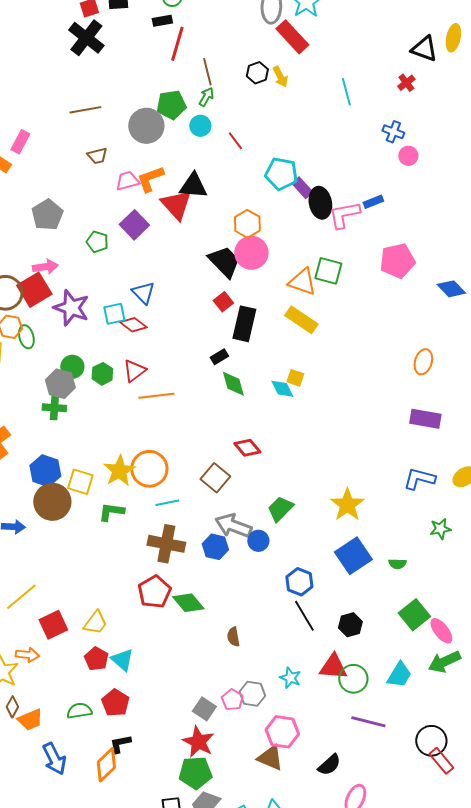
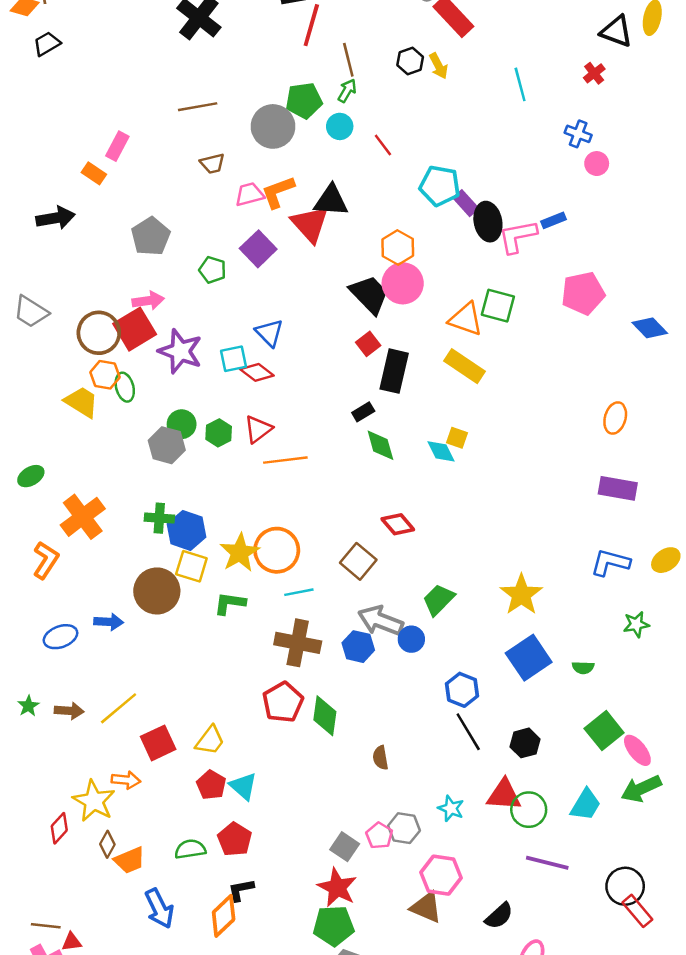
green cross: (54, 408) -> (159, 518), moved
blue hexagon: (45, 471) -> (187, 530), moved
green diamond: (188, 603) -> (325, 716), turned 48

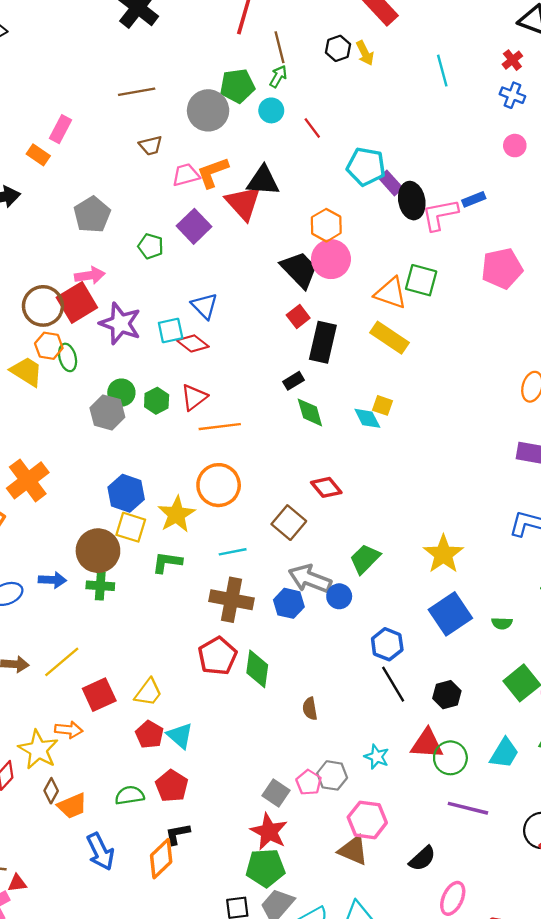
blue cross: (578, 134) -> (512, 95), moved
green cross: (159, 518) -> (100, 586), moved
orange circle: (277, 550) -> (219, 485), moved

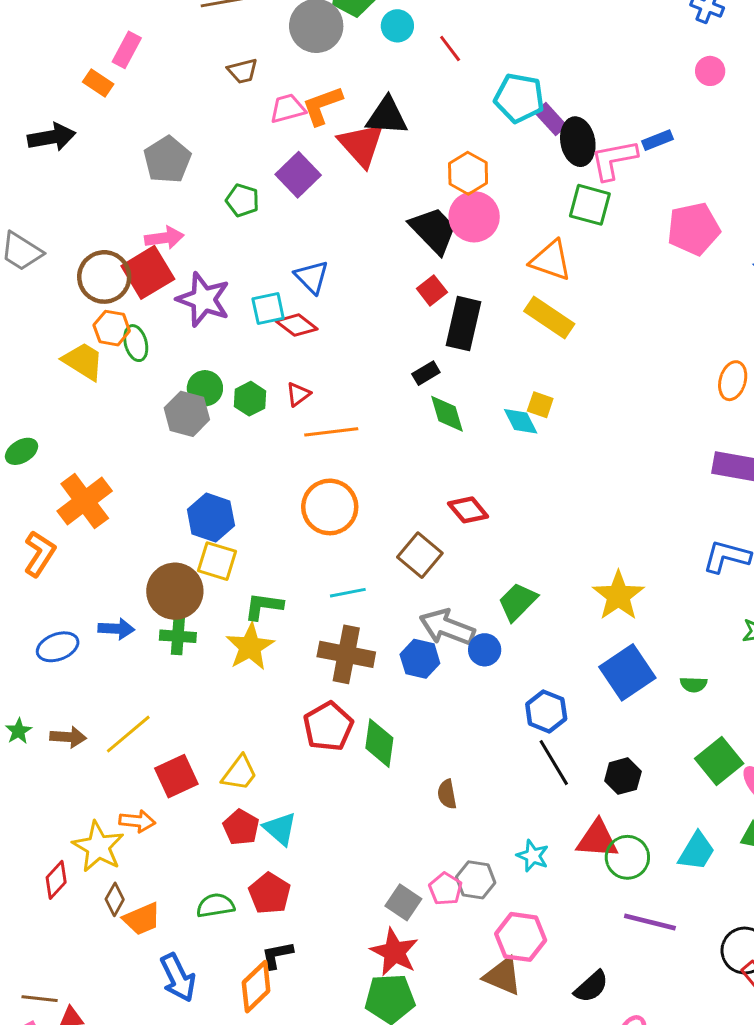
green square: (421, 280) -> (590, 205), moved
red triangle: (194, 397) -> (298, 394), size x0.7
yellow star: (176, 514) -> (250, 647), moved

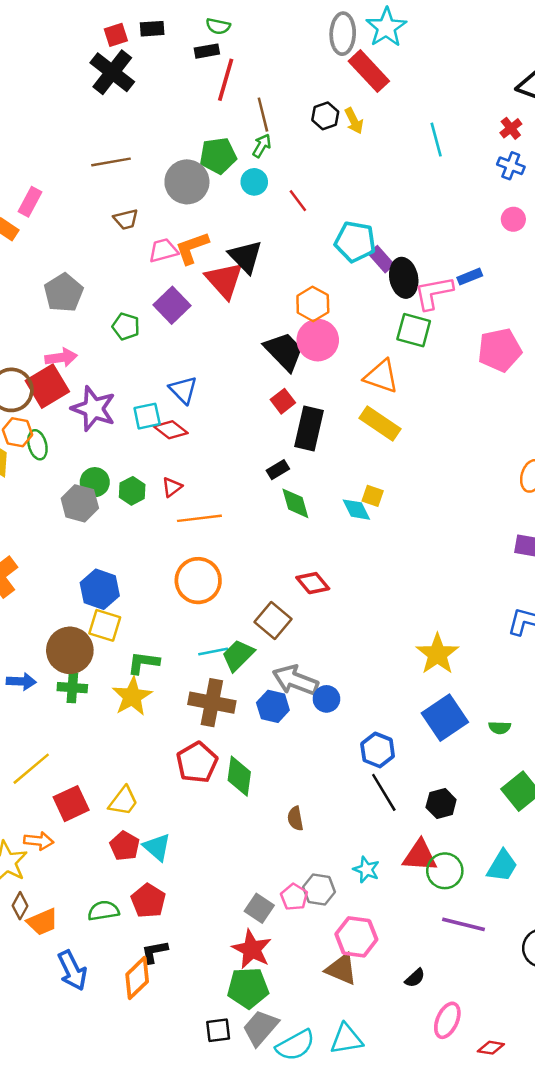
black triangle: (387, 116) -> (245, 257), turned 42
green trapezoid: (518, 602) -> (238, 655), moved
black semicircle: (591, 987) -> (415, 978), size x0.7

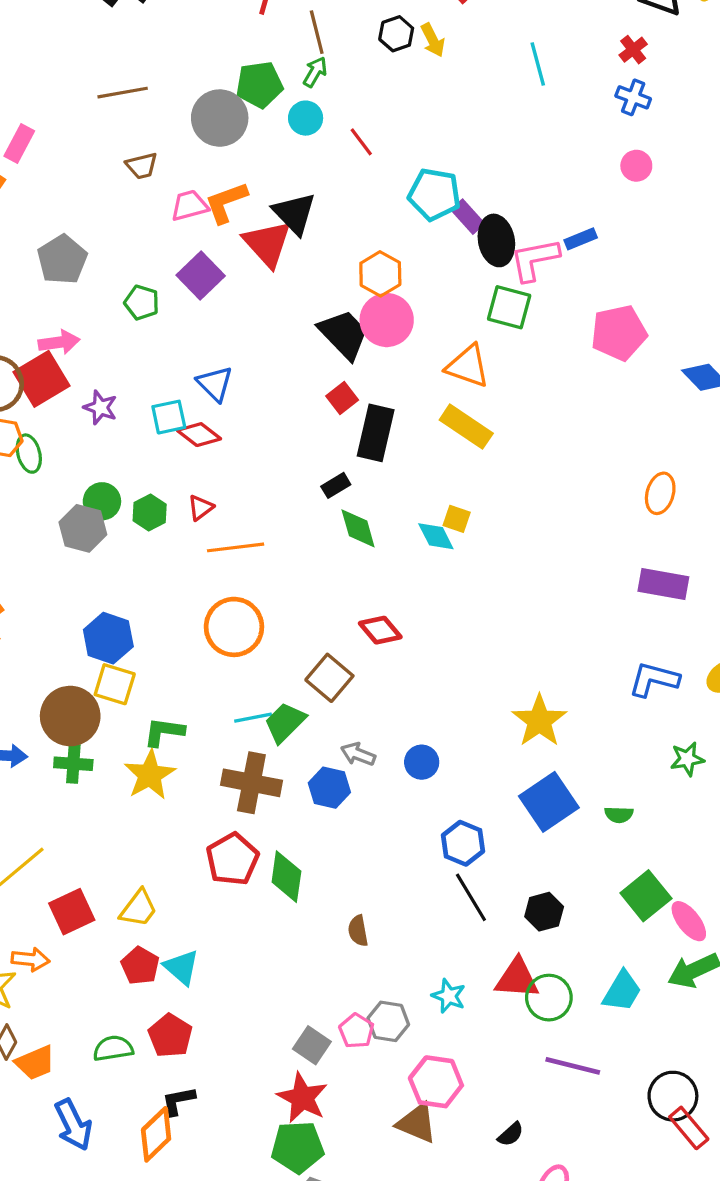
purple star: (94, 409) -> (100, 407), size x0.6
gray arrow: (295, 680) -> (358, 754), size x0.6
blue circle: (326, 699) -> (422, 762), moved

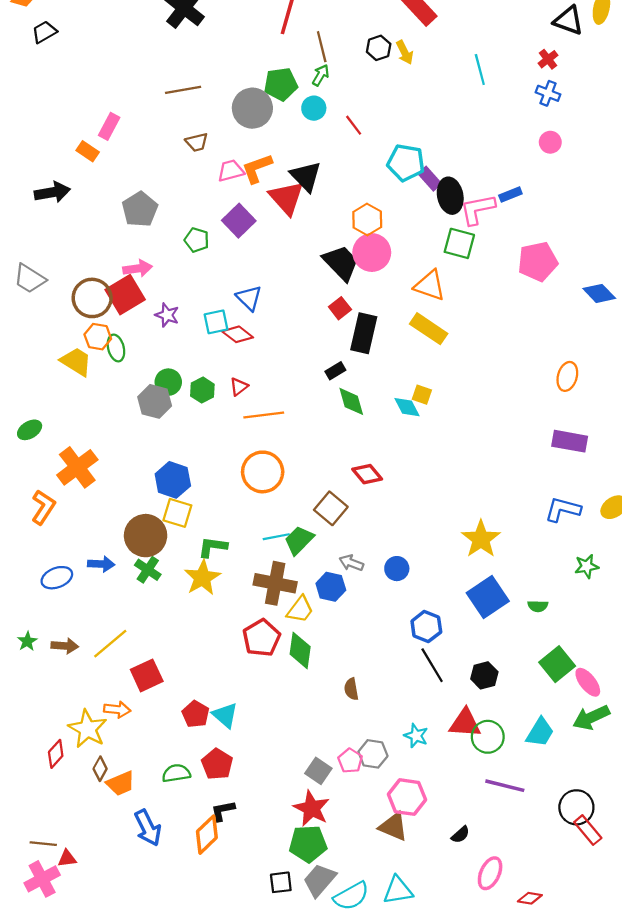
green cross: (73, 764) -> (148, 570), turned 30
yellow trapezoid: (139, 908) -> (300, 609), moved

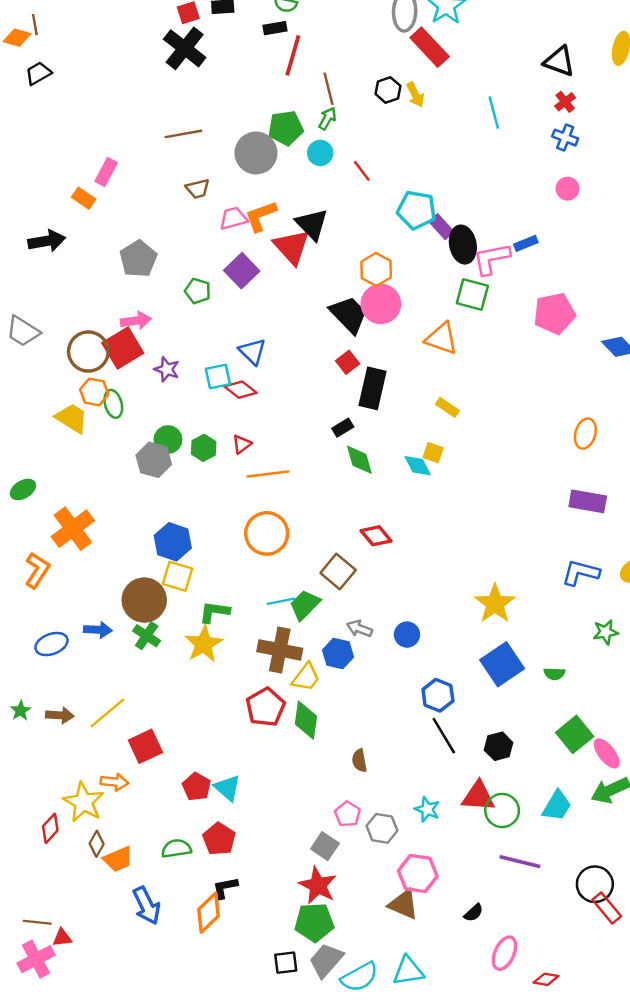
black triangle: (568, 21) -> (559, 61), moved
yellow rectangle: (429, 329) -> (447, 407), moved, size x0.6
pink pentagon: (350, 761) -> (348, 814), moved

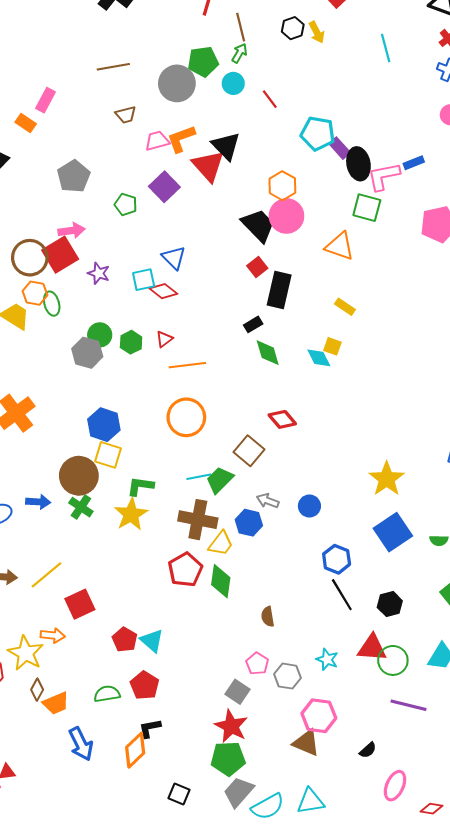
black square: (286, 963) -> (179, 794), moved, turned 30

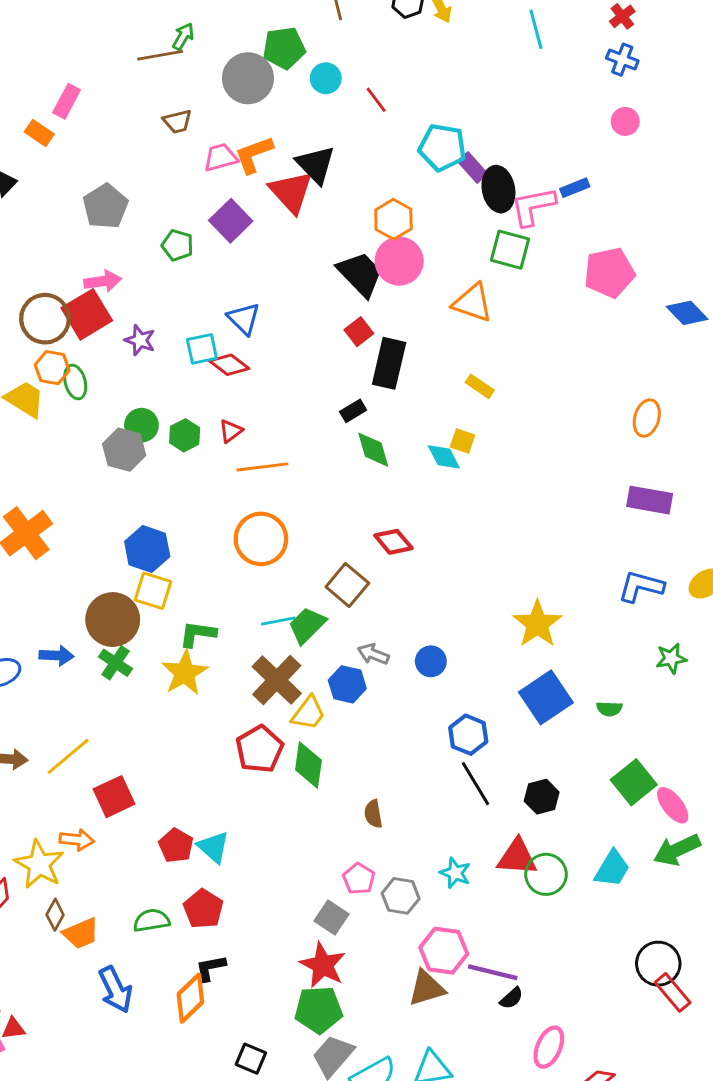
green arrow: (240, 53) -> (183, 37), moved
brown cross: (198, 520) -> (277, 680), turned 33
purple line: (409, 705) -> (493, 972), moved
brown triangle: (306, 743) -> (426, 988), turned -40

